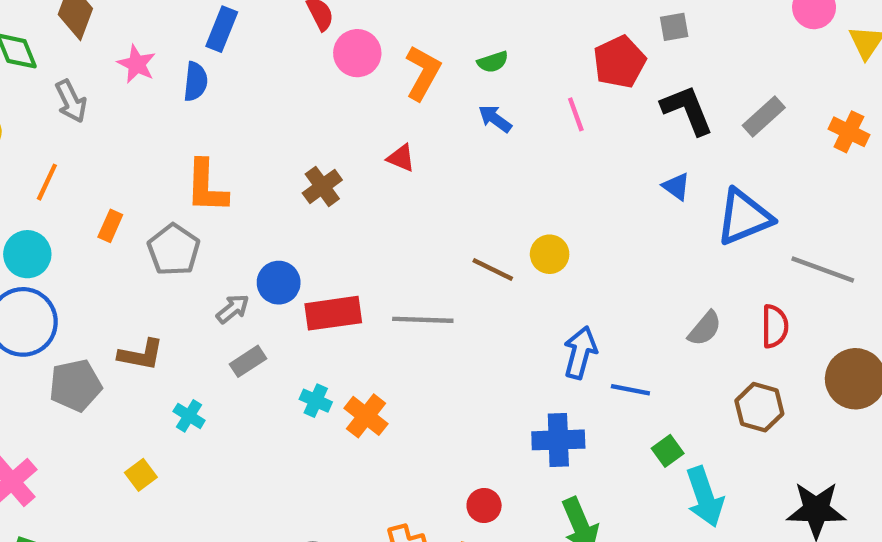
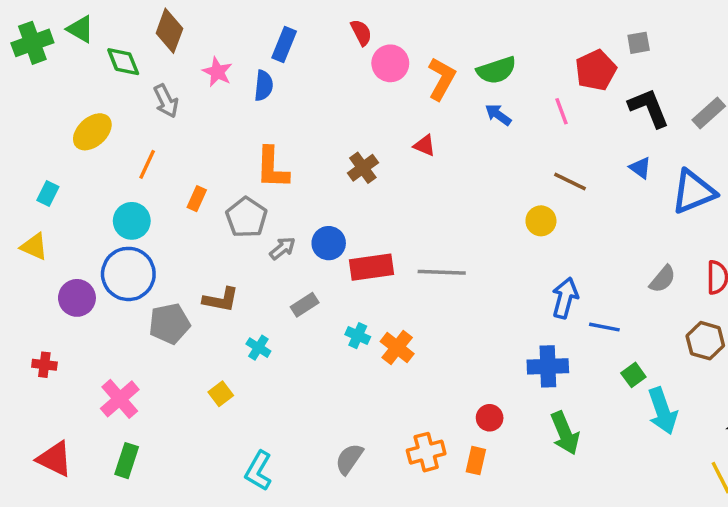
green semicircle: (493, 62) -> (496, 70), size x1.6
brown line: (493, 269) -> (570, 181), moved
gray arrow: (233, 309) -> (282, 248), moved

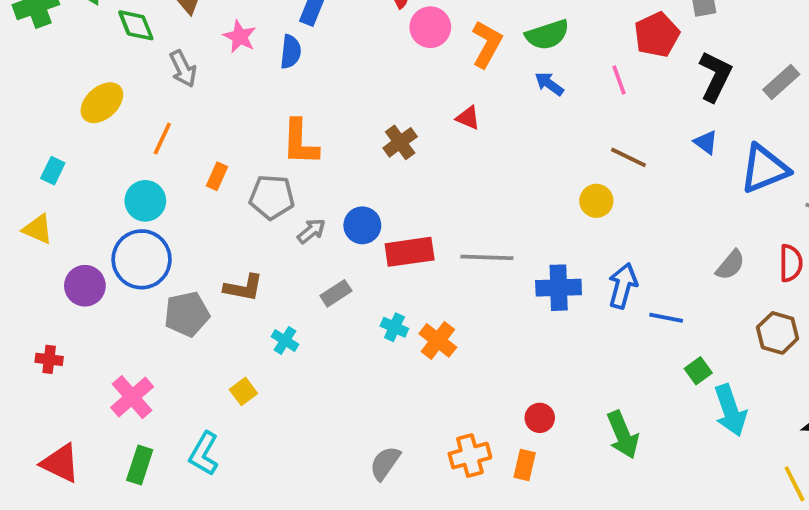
black L-shape: (649, 108) -> (715, 76), turned 48
gray pentagon: (246, 217) -> (272, 197), turned -30
blue cross: (548, 366) -> (559, 288), moved
cyan L-shape: (258, 471) -> (204, 454), moved

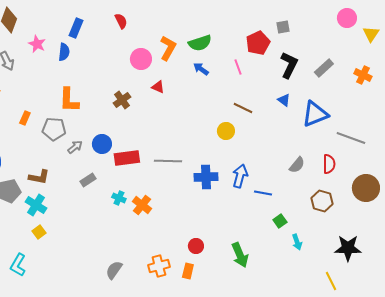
pink circle: (430, 27) -> (141, 59), moved
cyan cross: (285, 340) -> (36, 205), moved, size x1.5
cyan arrow: (730, 410) -> (297, 242), size x0.6

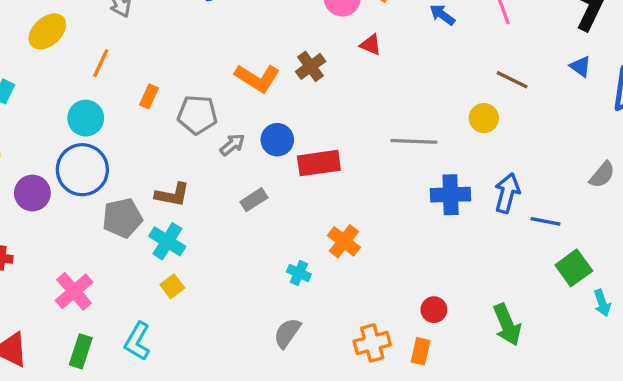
orange L-shape: (69, 100) -> (257, 78), moved, turned -60
gray line: (168, 161) -> (414, 141), moved
cyan cross: (119, 198) -> (299, 273), moved
green square: (280, 221) -> (574, 268), size x1.5
gray semicircle: (114, 270) -> (287, 333), moved

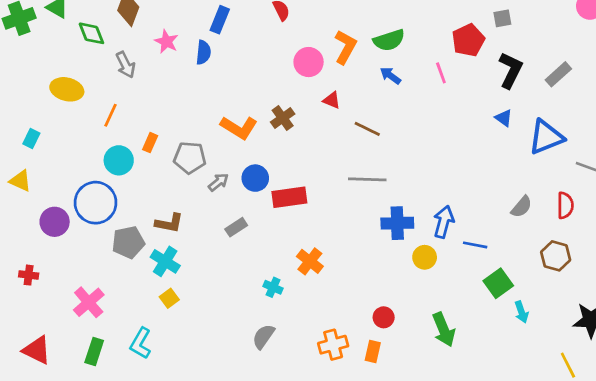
yellow ellipse: (47, 31) -> (67, 89), turned 56
brown line: (512, 80) -> (367, 129), moved
cyan circle: (86, 118) -> (119, 160), moved
yellow circle: (484, 118) -> (425, 257), moved

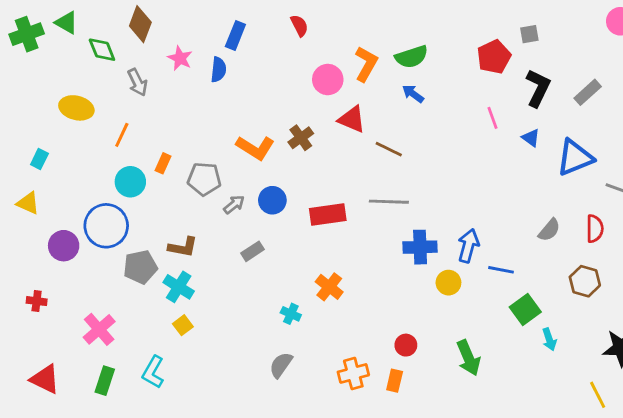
pink line: (441, 73) -> (493, 118), moved
red triangle: (332, 100) -> (352, 119), size x1.5
red rectangle: (289, 197) -> (328, 214), moved

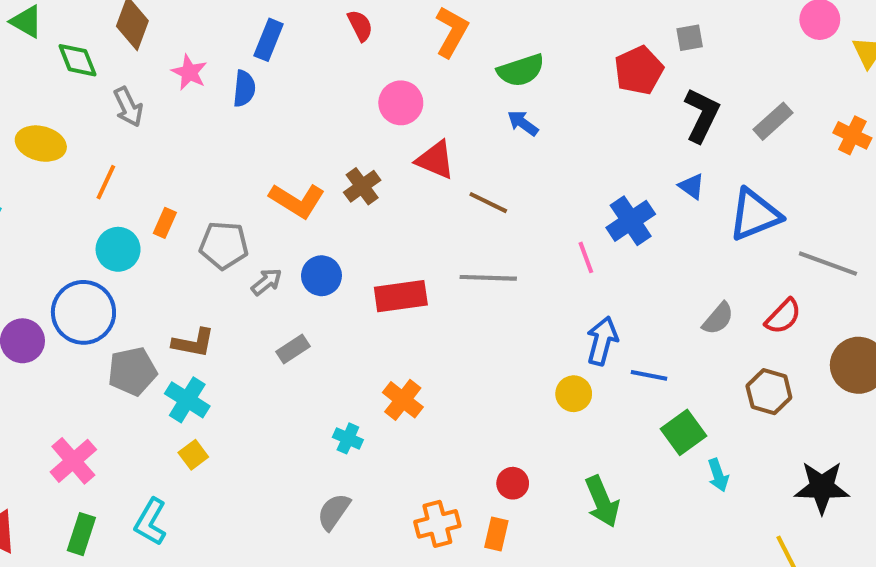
orange L-shape: (366, 64) -> (452, 32), moved
pink line: (493, 118) -> (586, 257), moved
red semicircle: (595, 229) -> (783, 316), turned 44
blue cross: (420, 247) -> (631, 221), moved, turned -32

